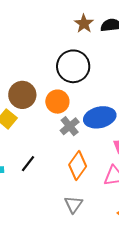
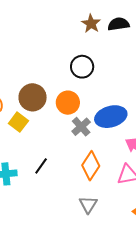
black circle: (73, 66) -> (82, 67), size x0.7

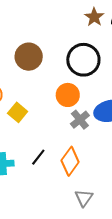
black circle: (82, 67) -> (83, 60), size x1.4
brown circle: (33, 97) -> (29, 57), moved
orange diamond: (91, 166) -> (70, 161), moved

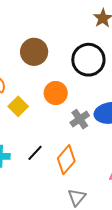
orange circle: (68, 95) -> (56, 93), moved

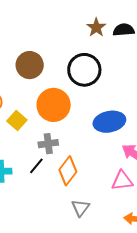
orange circle: (56, 93) -> (54, 105), size x1.4
gray cross: (80, 119) -> (48, 144), moved, turned 30

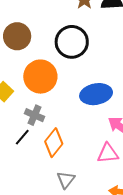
gray cross: (48, 144) -> (34, 115), turned 30

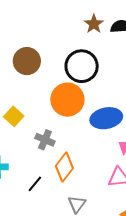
orange circle: (40, 77) -> (67, 100), moved
black line: (22, 137) -> (35, 184), moved

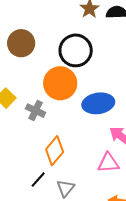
gray cross: (45, 140) -> (36, 111), moved
black line: (35, 184) -> (38, 180), moved

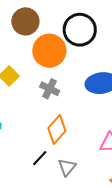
orange circle: (60, 83) -> (49, 51), moved
gray cross: (36, 111) -> (50, 89), moved

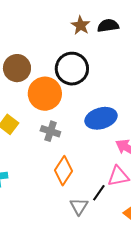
black line: (40, 158) -> (99, 193), moved

